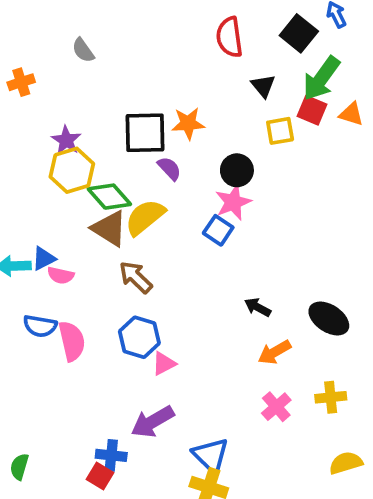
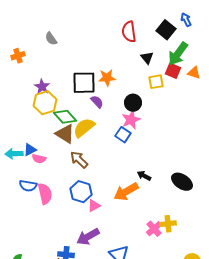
orange arrow: (274, 352) -> (126, 192), moved, size x1.4
yellow cross: (331, 397) -> (168, 224), moved

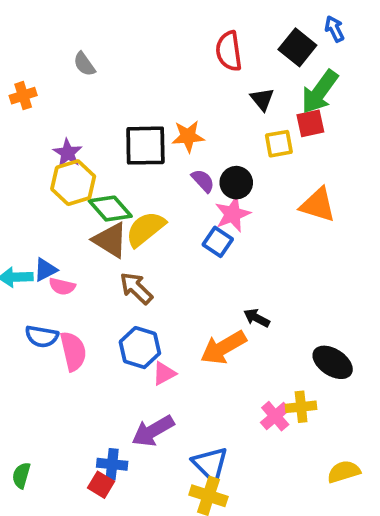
red square: (173, 71) -> (310, 123), turned -35
orange triangle: (194, 73) -> (318, 205), moved, size x1.5
purple semicircle: (97, 102) -> (203, 181), moved
black ellipse: (182, 182) -> (333, 362), moved

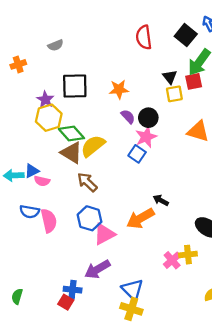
gray semicircle: (84, 64) -> (56, 45), turned -77
black triangle: (262, 99) -> (170, 77), moved
black square: (145, 146) -> (75, 86), moved
pink triangle: (164, 373) -> (104, 234), size x1.5

